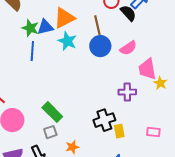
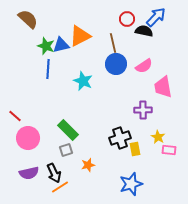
black semicircle: (128, 13) -> (144, 31), turned -36
cyan star: (67, 41) -> (83, 81), moved
yellow star: (160, 83) -> (158, 137), moved

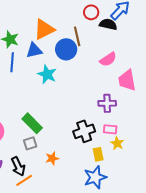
blue triangle: (61, 45) -> (34, 50), moved
blue circle: (116, 64) -> (66, 49), moved
yellow star: (158, 137) -> (117, 143), moved
yellow rectangle: (135, 149) -> (98, 154), moved
pink rectangle: (169, 150) -> (110, 129), moved

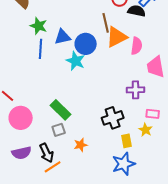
orange triangle: (44, 29) -> (117, 37), moved
blue circle: (66, 49) -> (86, 44), moved
pink semicircle: (108, 59) -> (137, 46), turned -48
pink rectangle: (110, 129) -> (153, 114), moved

